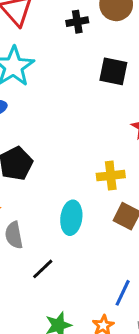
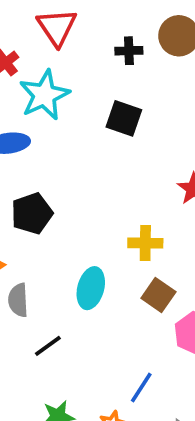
black square: (113, 71) -> (124, 118), moved

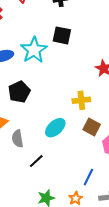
cyan star: (44, 95) -> (34, 50), moved
cyan ellipse: (91, 288) -> (55, 128), turned 40

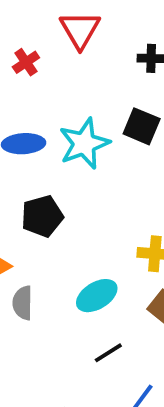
black line: (36, 161) -> (108, 353), moved

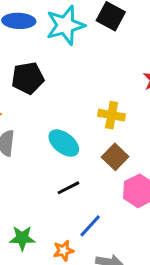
cyan ellipse: (97, 296) -> (64, 143), turned 64

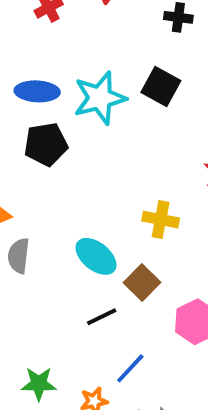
black pentagon: (28, 78) -> (46, 144), moved
brown square: (115, 157) -> (142, 283), moved

